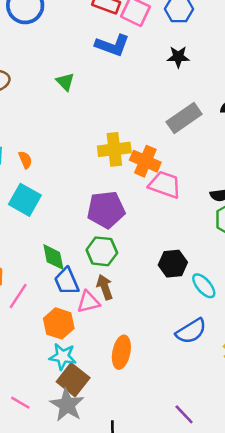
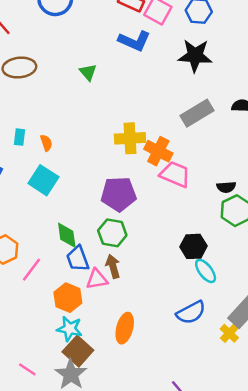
black star: (178, 57) -> (195, 56), size x1.6
black hexagon: (173, 264) -> (193, 246), moved

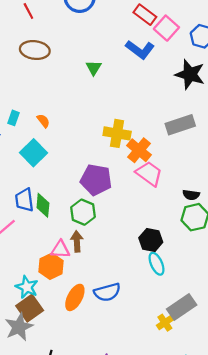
cyan rectangle: (20, 137) -> (13, 118), moved
orange semicircle: (46, 143) -> (43, 121), turned -32
blue trapezoid: (78, 259) -> (24, 200), moved
orange hexagon: (68, 298) -> (51, 266), moved
blue semicircle: (191, 313) -> (107, 292), moved

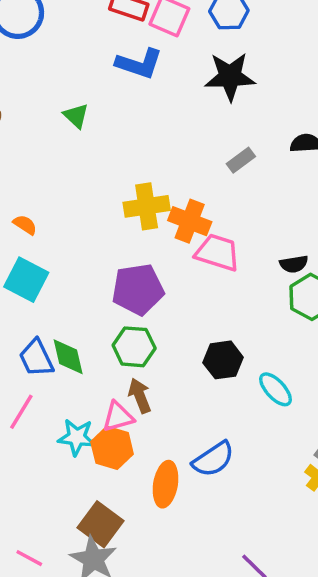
gray rectangle: (180, 125) -> (241, 160), size x0.6
black hexagon: (151, 240) -> (223, 360), moved
cyan star: (27, 287) -> (77, 437), moved

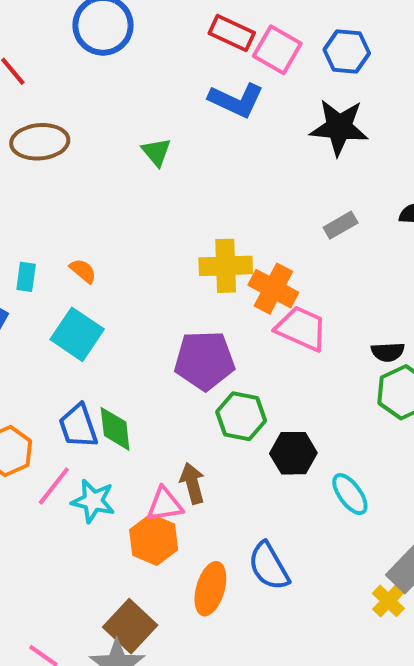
green hexagon: (134, 347) -> (241, 416), moved
cyan star: (77, 437) -> (93, 501), moved
blue semicircle: (213, 459) -> (269, 566), turned 87

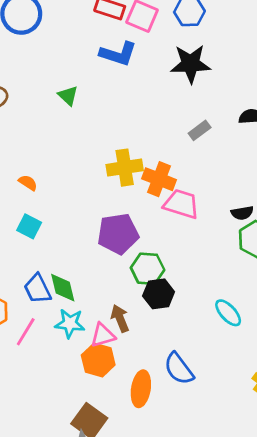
cyan square: (77, 334) -> (29, 226), size x0.7
black hexagon: (293, 453) -> (159, 294), moved
cyan star: (93, 501) -> (70, 323), moved

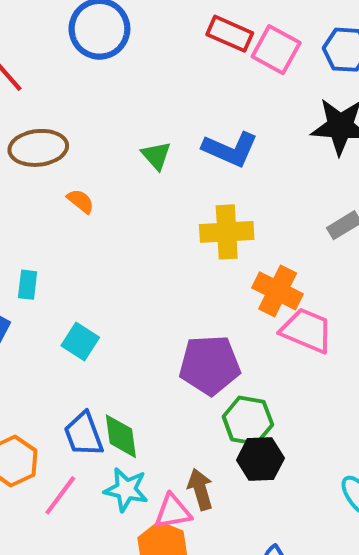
blue L-shape: (118, 54) -> (230, 149), moved
yellow cross: (125, 168) -> (227, 232), moved
orange semicircle: (28, 183) -> (81, 201), moved

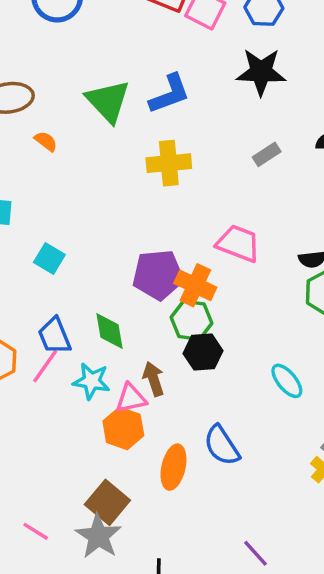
blue L-shape: (230, 149) -> (170, 94), turned -42
green triangle: (156, 156) -> (108, 101), size x1.8
orange cross: (278, 291) -> (195, 285), moved
green diamond: (121, 436) -> (109, 331), moved
pink line: (60, 495) -> (45, 366), moved

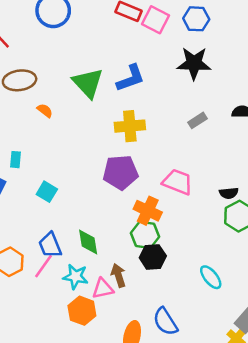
purple pentagon: (158, 275) -> (121, 172), moved
orange hexagon: (123, 428) -> (82, 311), moved

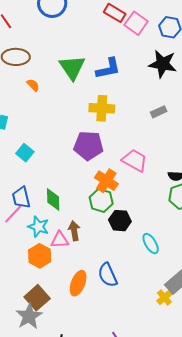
black hexagon: (153, 257) -> (120, 221), moved

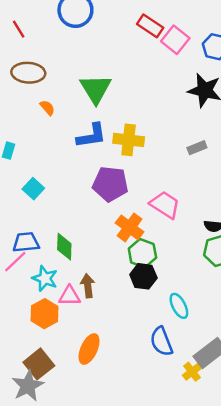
blue L-shape: (108, 69) -> (91, 136), moved
blue trapezoid: (21, 198) -> (26, 242), turned 95
green hexagon: (101, 200) -> (142, 253), moved
blue semicircle: (108, 275) -> (161, 341), moved

